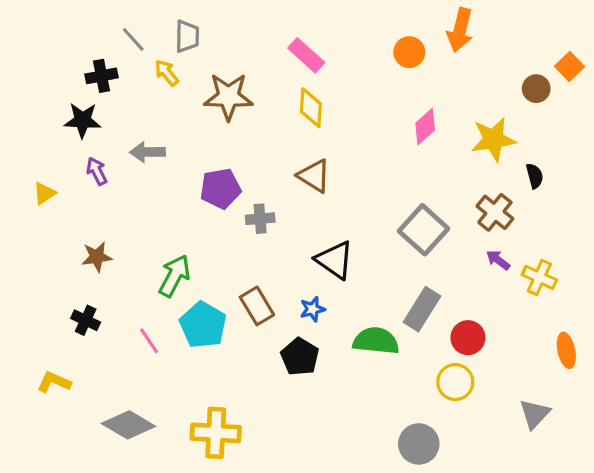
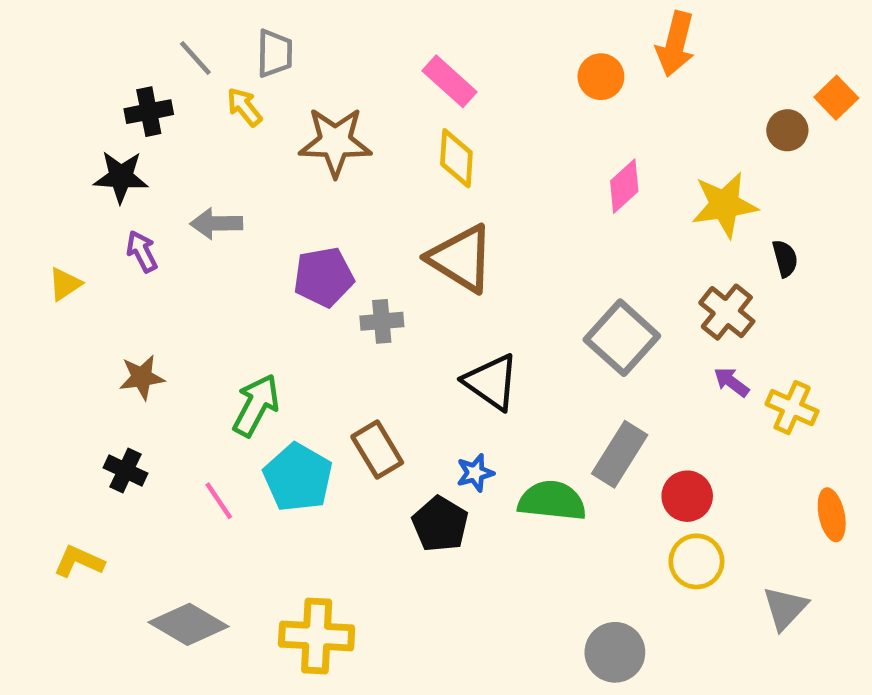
brown triangle: (314, 176) -> (461, 258), size x1.4
blue star: (312, 309) -> (475, 473), moved
yellow circle: (455, 382) -> (696, 561), moved

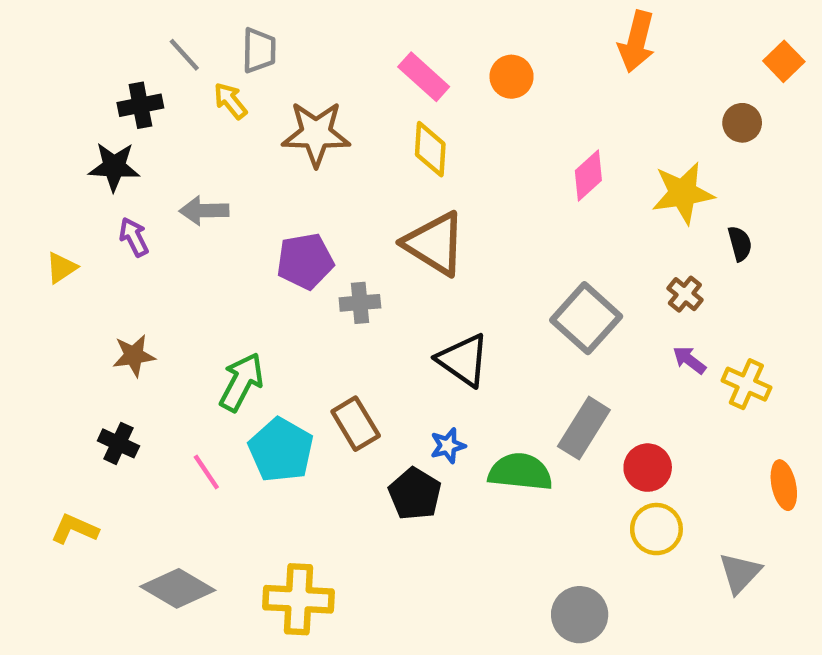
orange circle: (601, 77) -> (512, 77), moved
orange square: (836, 98) -> (784, 61), moved
brown cross: (727, 312) -> (685, 294), size x0.7

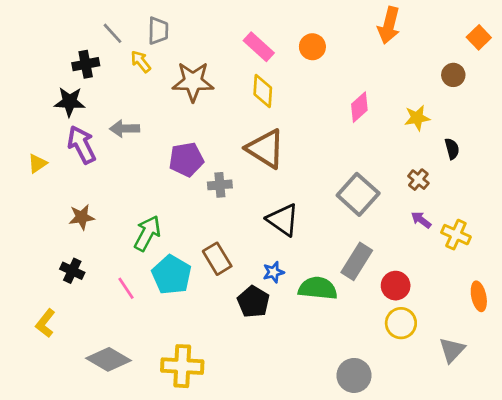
yellow star: (683, 193) -> (417, 118), size x0.7
purple arrow: (134, 237) -> (82, 145), size x1.6
yellow L-shape: (75, 529) -> (45, 323), turned -76

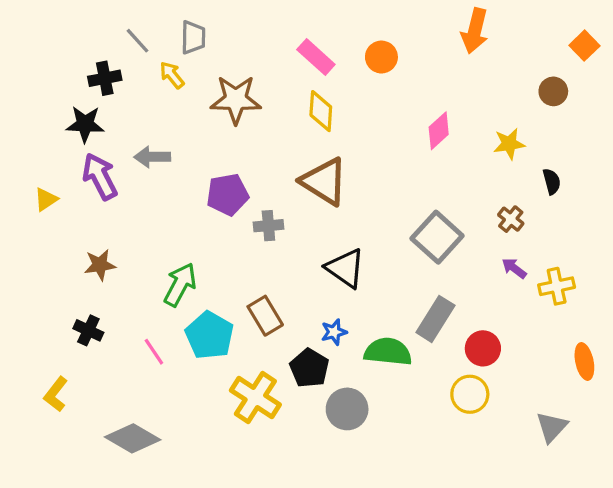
yellow cross: (456, 235) -> (557, 286), turned -36
yellow circle: (401, 323) -> (470, 394), moved
yellow cross: (182, 366) -> (255, 398), moved, turned 30
gray circle: (354, 375) -> (347, 409), moved

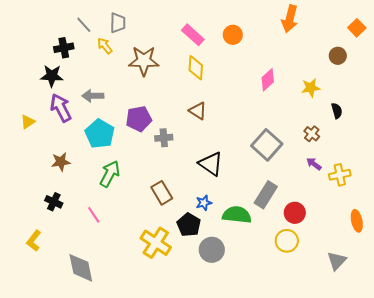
brown triangle: (324, 181) -> (198, 111), size x0.6
cyan pentagon: (210, 335) -> (100, 134), moved
gray diamond: (133, 438) -> (81, 268), turned 48

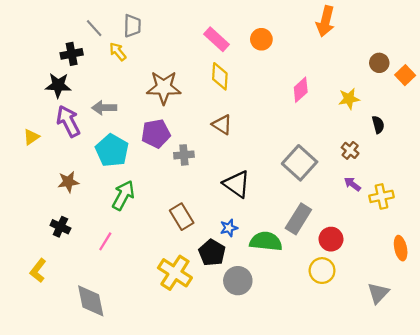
orange square: (357, 28) -> (405, 75), moved
brown star: (144, 61) -> (164, 88), moved
pink line: (94, 215) -> (105, 241), turned 66

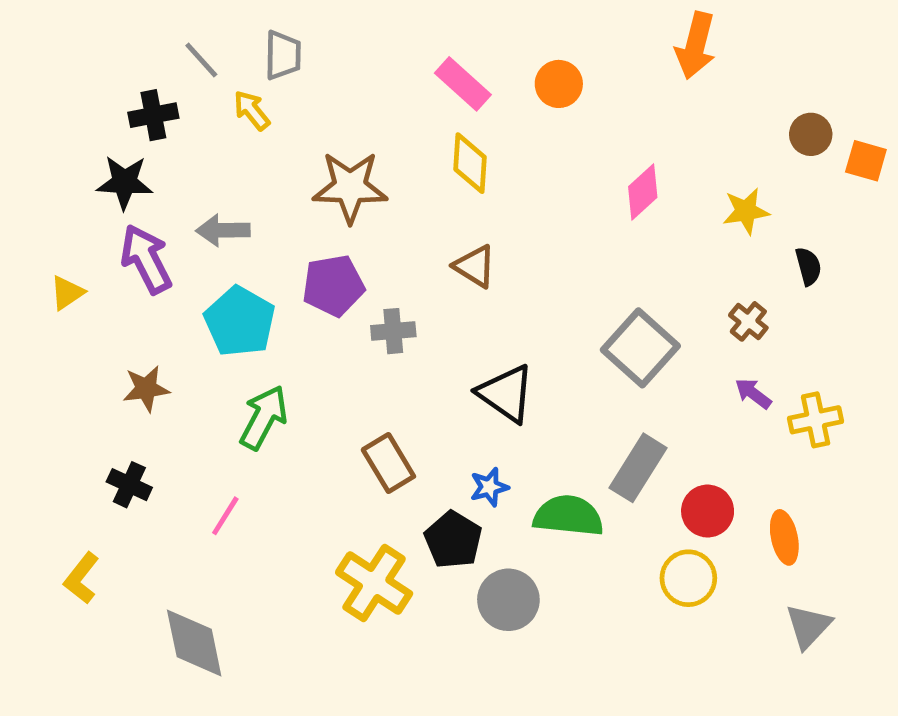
orange square: (405, 75) -> (866, 161), turned -30
orange ellipse: (401, 248) -> (784, 537), moved

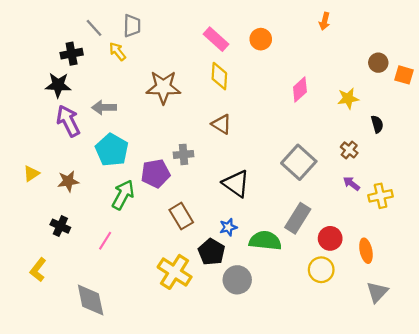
orange arrow: (696, 46) -> (325, 21), size x0.6
purple pentagon: (333, 285) -> (156, 173), moved
yellow triangle: (67, 293) -> (31, 173), moved

